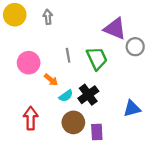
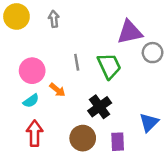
purple triangle: (115, 29) -> (130, 32), turned -35
cyan semicircle: (66, 96) -> (31, 101), moved
blue triangle: (132, 109) -> (149, 122), turned -30
purple rectangle: (97, 132) -> (118, 142), moved

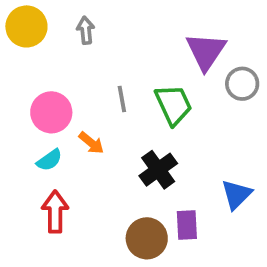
purple triangle: (130, 32) -> (206, 51), turned -44
brown circle: (83, 138) -> (147, 238), moved

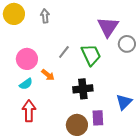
gray line: (122, 99) -> (64, 52), turned 48
black cross: (158, 170) -> (83, 89), turned 30

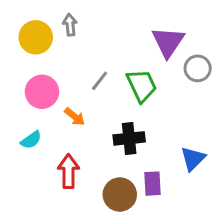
yellow circle: (14, 14) -> (36, 37), moved
cyan semicircle: (26, 84) -> (31, 140), moved
red arrow: (29, 111) -> (68, 171), moved

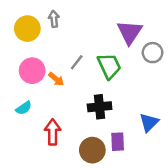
orange arrow: (75, 117) -> (56, 79), moved

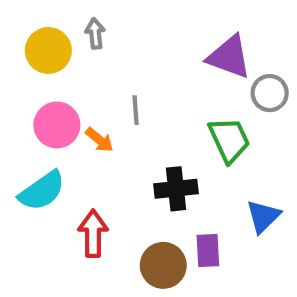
purple triangle: (130, 32) -> (229, 57), turned -44
gray line: (77, 62) -> (136, 110), turned -42
green trapezoid: (109, 66) -> (229, 140), moved
cyan semicircle: (24, 108) -> (42, 191), size x1.6

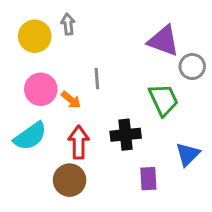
red arrow: (93, 233) -> (79, 142), moved
brown circle: (163, 265) -> (70, 180), moved

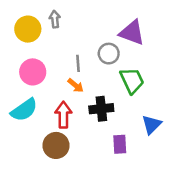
gray circle: (192, 67) -> (109, 54), moved
orange arrow: (71, 100) -> (76, 85), moved

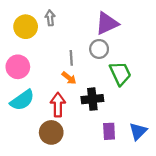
purple triangle: (132, 33) -> (107, 23), moved, turned -45
pink circle: (33, 72) -> (18, 67), moved
blue triangle: (152, 125) -> (138, 131), moved

